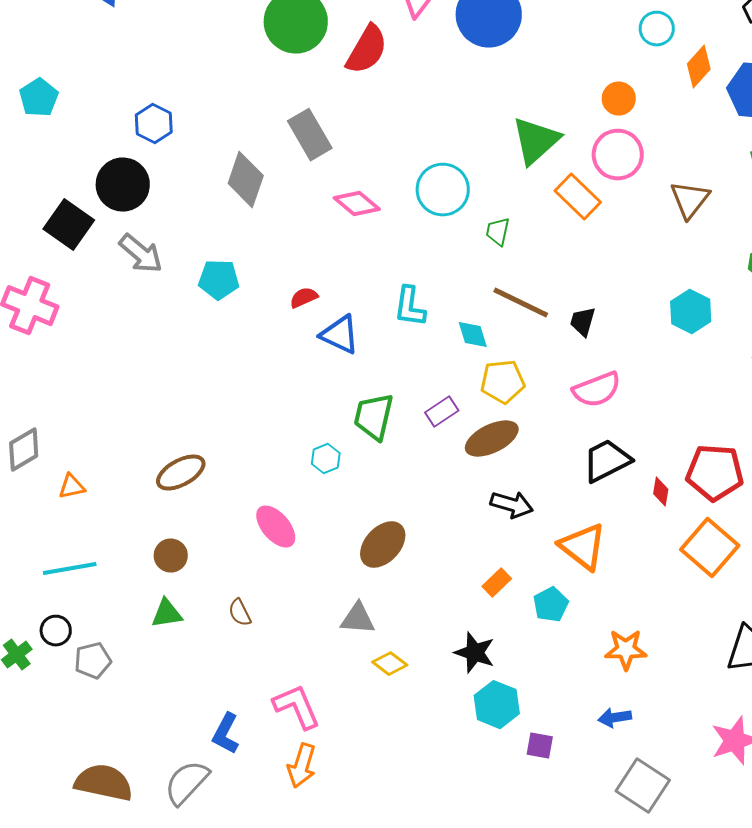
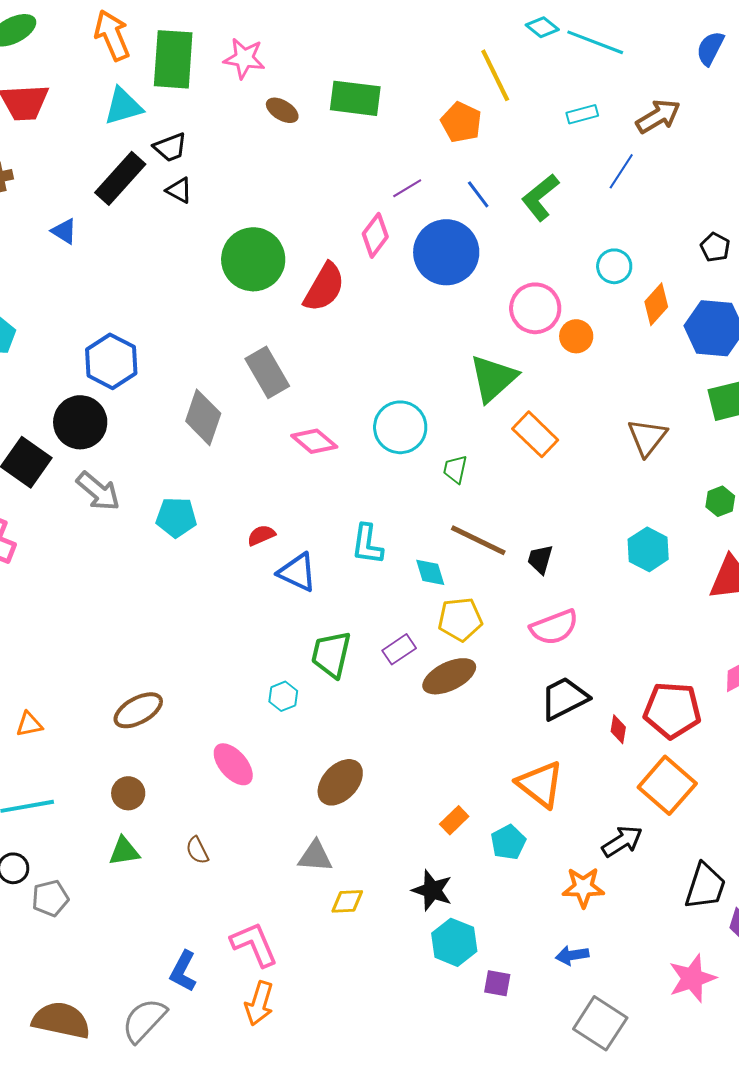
blue hexagon: (154, 124) -> (111, 361), size x1.4
pink circle: (618, 155) -> (535, 308), moved
black arrow: (512, 505) -> (622, 841), moved, turned -48
yellow diamond: (390, 664) -> (347, 901), turned -40

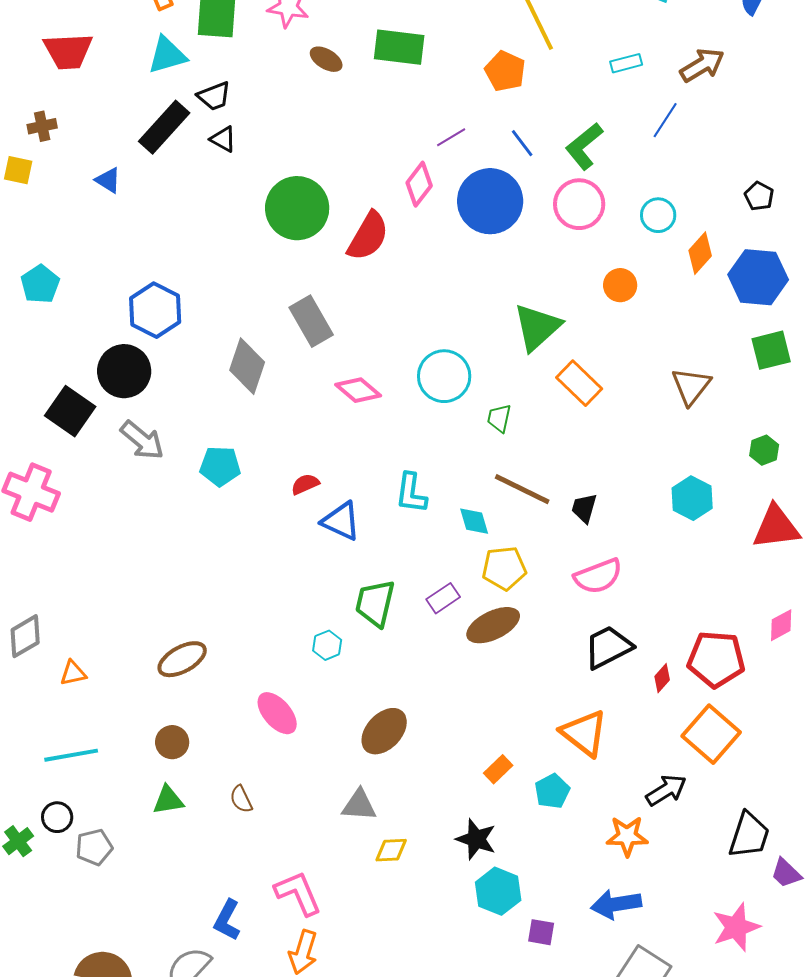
pink circle: (535, 308) -> (579, 204), moved
red diamond: (618, 729) -> (662, 678), turned 32
blue arrow: (572, 955) -> (616, 904), size x1.5

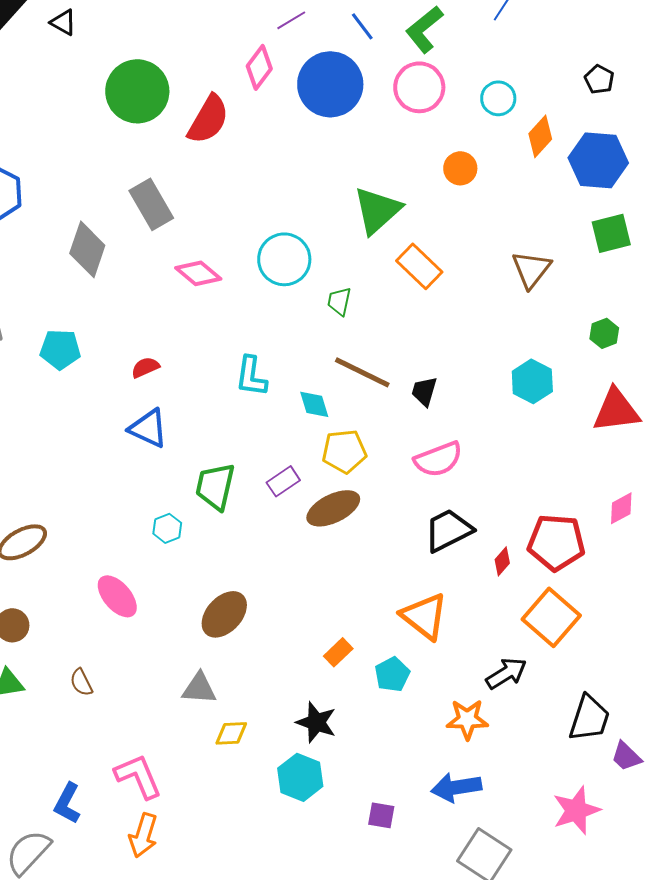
blue triangle: (341, 521) -> (148, 428), moved
cyan hexagon: (498, 891) -> (300, 777), moved

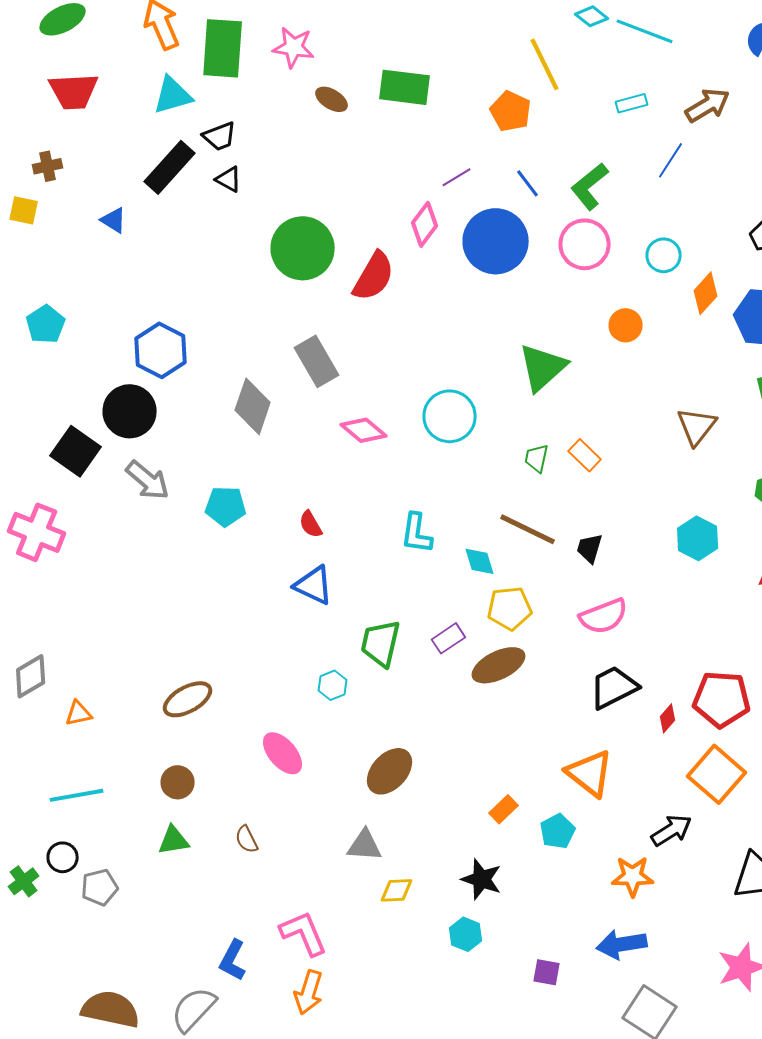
orange rectangle: (419, 266) -> (585, 455), moved, size x0.7
green trapezoid: (339, 301) -> (537, 458), moved
red semicircle: (145, 367) -> (311, 524), turned -96
cyan hexagon: (300, 777) -> (466, 934), size x0.7

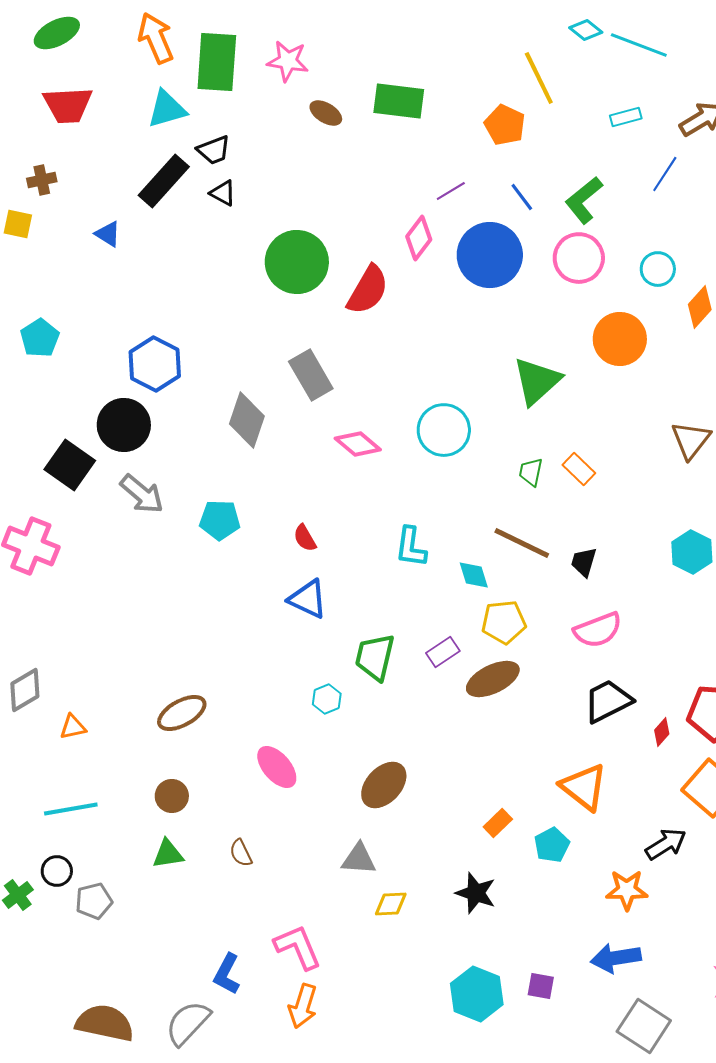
orange circle: (626, 325) -> (620, 339), size x1.6
cyan hexagon: (466, 934) -> (477, 994), moved, size x1.6

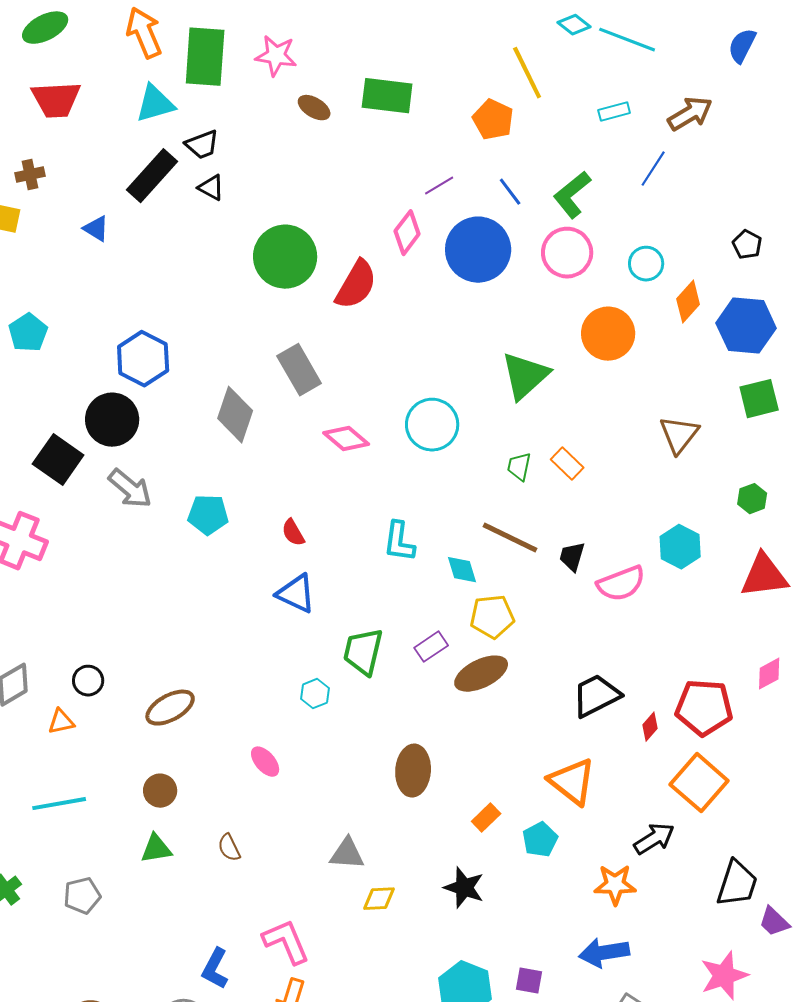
pink semicircle: (598, 630) -> (621, 584), moved
pink ellipse: (277, 767) -> (265, 762), size x0.7
brown ellipse: (384, 785) -> (413, 771), moved, turned -39
black circle: (57, 871) -> (88, 681), moved

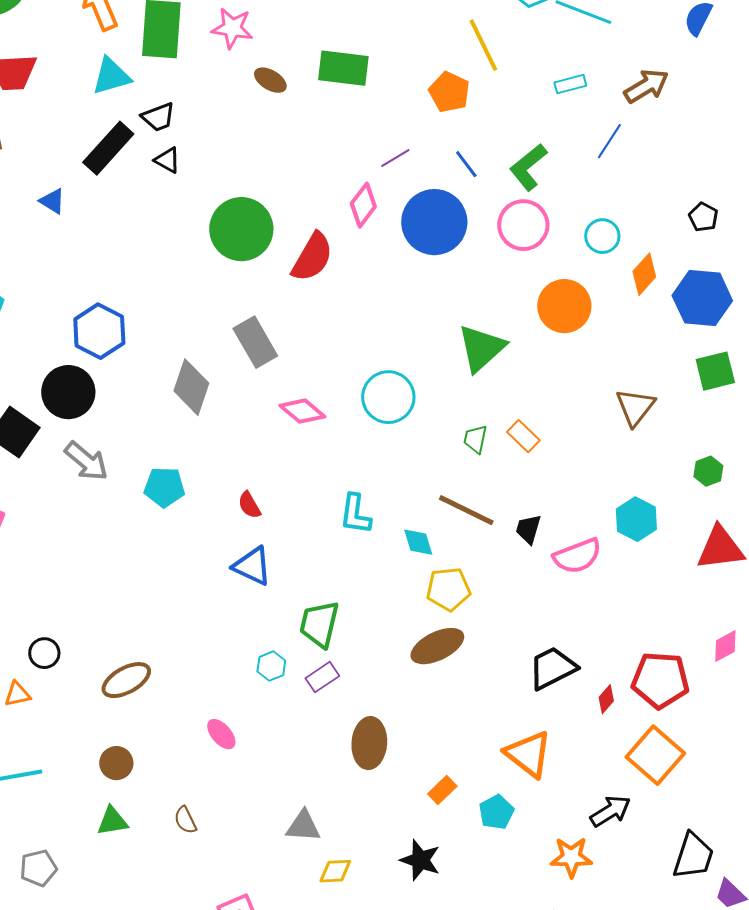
purple rectangle: (431, 647) -> (322, 677), moved

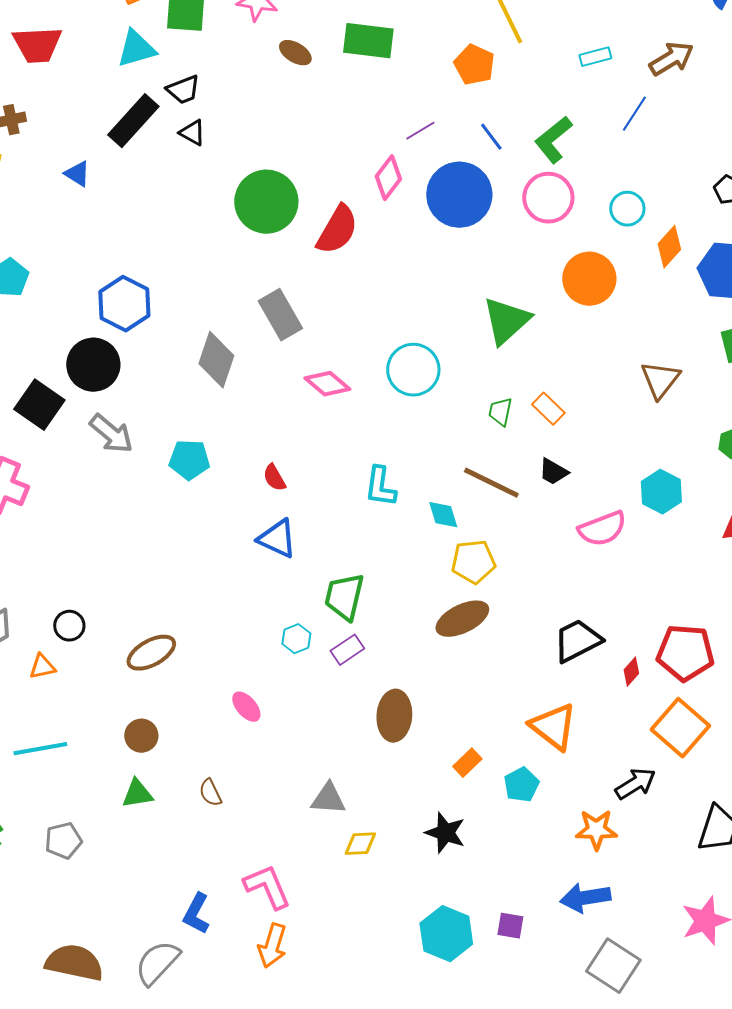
black trapezoid: (528, 529) -> (553, 472), moved, turned -76

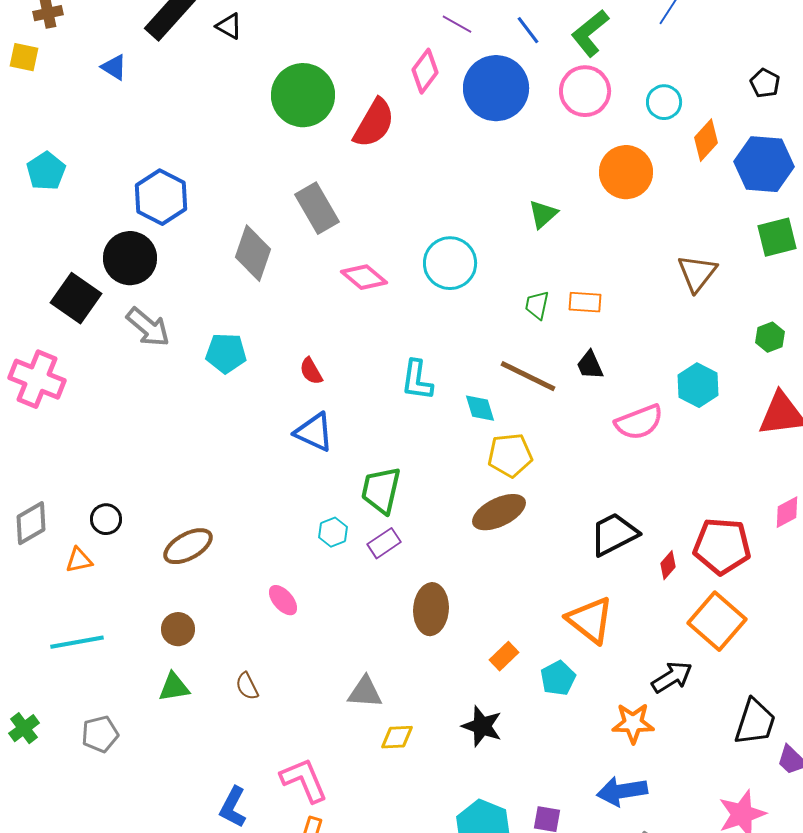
purple line: (420, 131) -> (457, 24), turned 60
green triangle: (506, 321) -> (543, 214), size x0.6
orange rectangle: (548, 409) -> (585, 302), turned -40
black trapezoid: (553, 472) -> (590, 365), turned 36

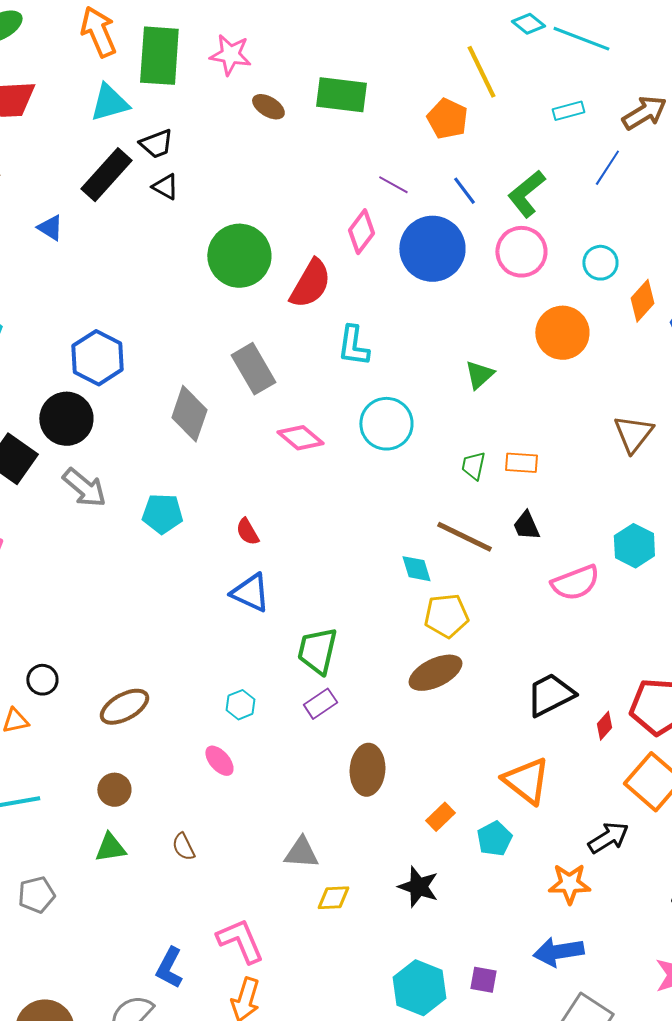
cyan L-shape: (417, 380) -> (353, 346), moved
cyan hexagon: (333, 532) -> (240, 705), moved

